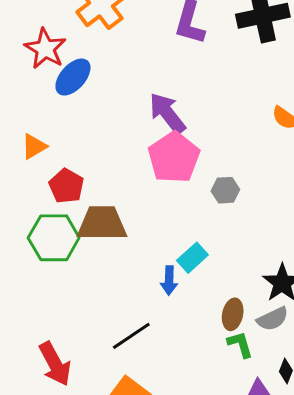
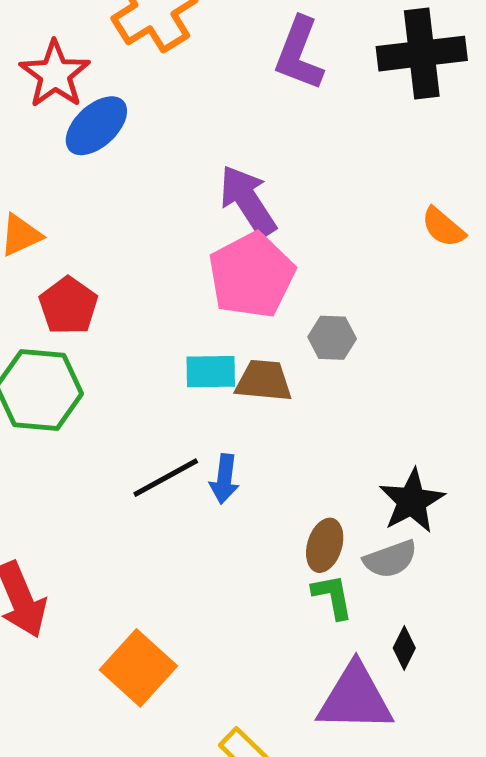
brown trapezoid: (102, 223) -> (264, 381), moved, size x0.7
cyan rectangle: (192, 258) -> (211, 372), moved, turned 36
black line: (131, 336) -> (166, 478), moved

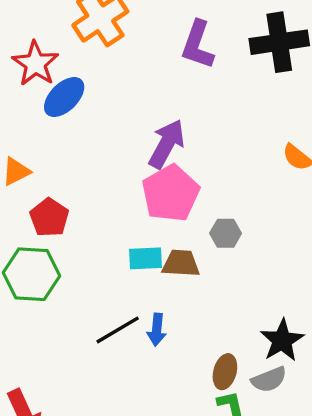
purple arrow: (248, 201) -> (167, 144), turned 63

